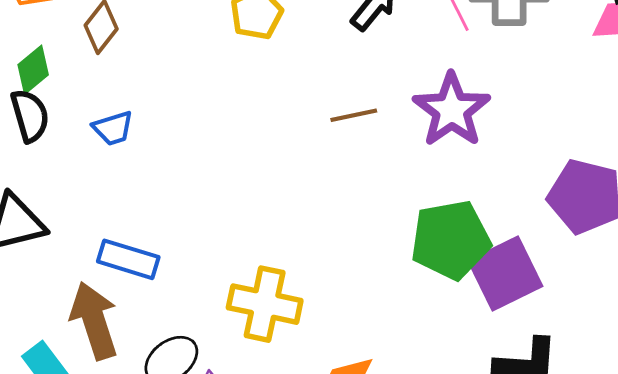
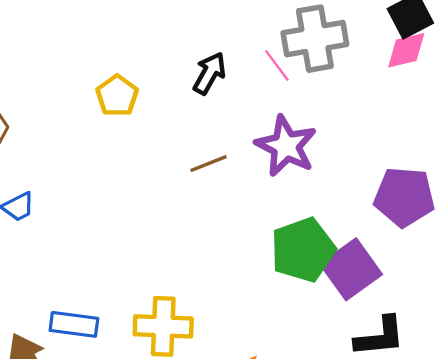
blue rectangle: (128, 259) -> (74, 324), moved

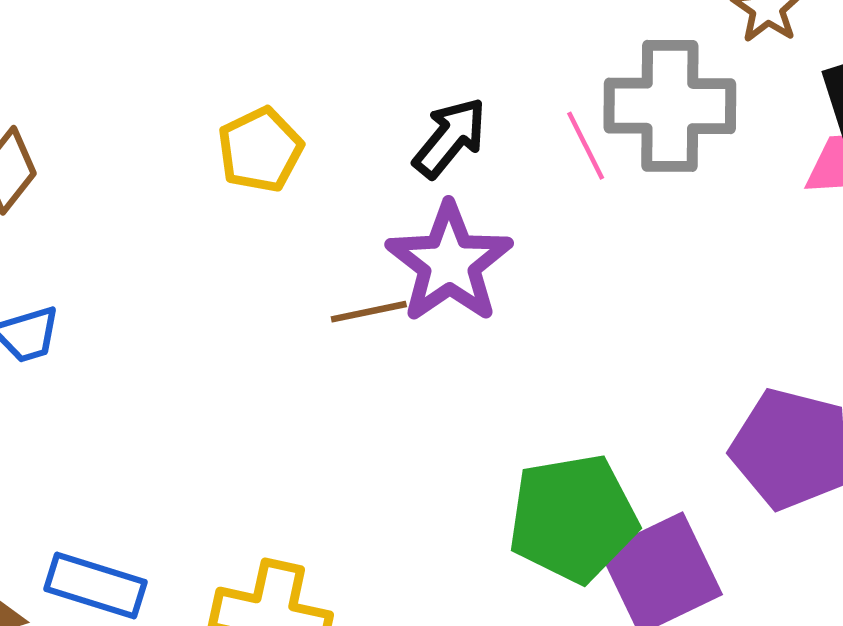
purple star: (286, 146) -> (449, 263), moved
brown line: (209, 164) -> (369, 312), moved

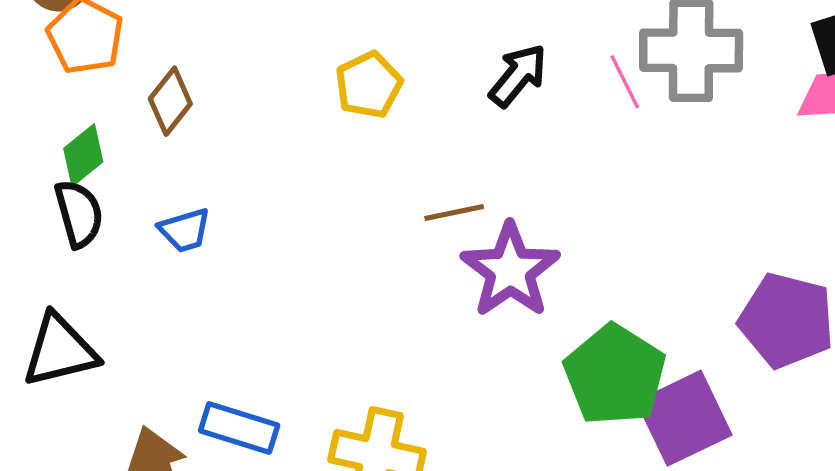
purple star: (449, 263) -> (510, 270), moved
green pentagon: (573, 518) -> (615, 375), turned -30

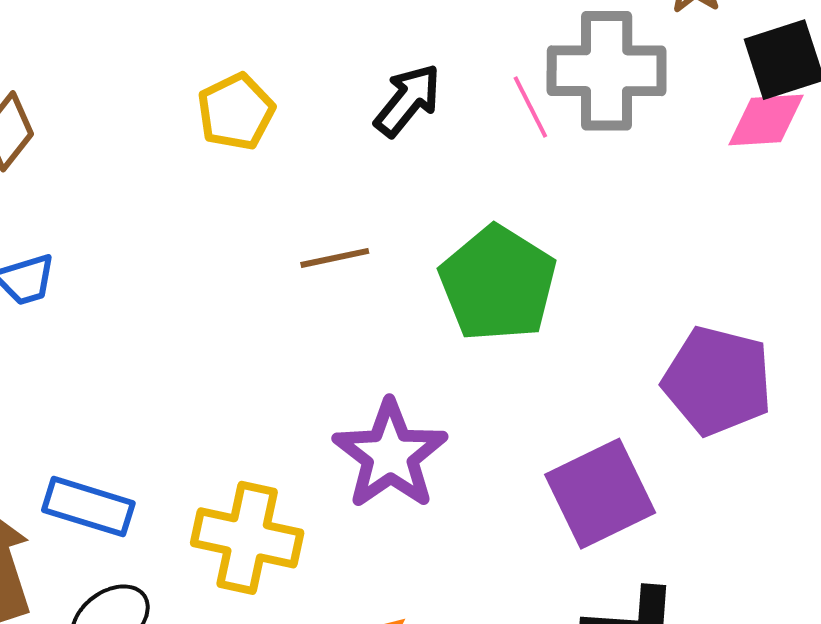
purple star: (510, 270) -> (390, 455), moved
green pentagon: (615, 375) -> (498, 284), moved

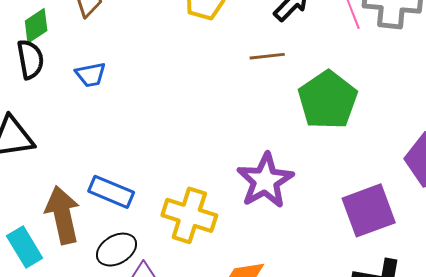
brown line: (335, 258) -> (267, 56), moved

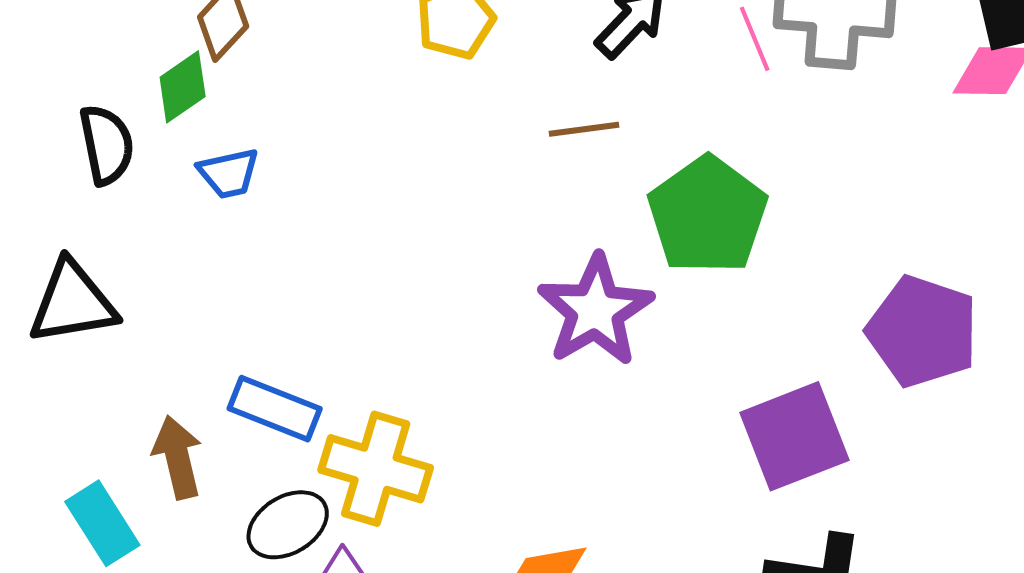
green diamond: (36, 26) -> (183, 87), moved
purple star: (265, 181) -> (595, 310), moved
brown arrow: (63, 215) -> (178, 457), size x0.7
yellow cross: (189, 215) -> (376, 469), moved

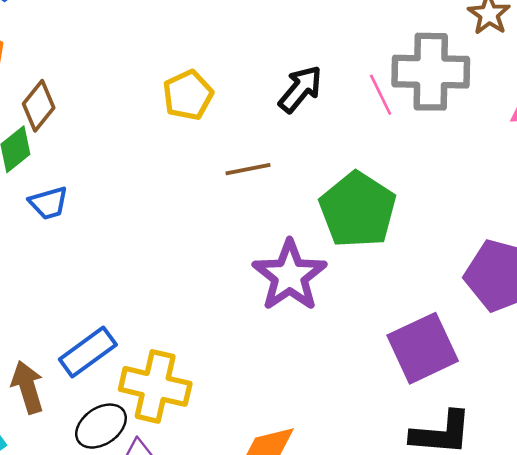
brown line: (584, 129) -> (248, 169), moved
blue rectangle: (275, 409) -> (88, 352), turned -54

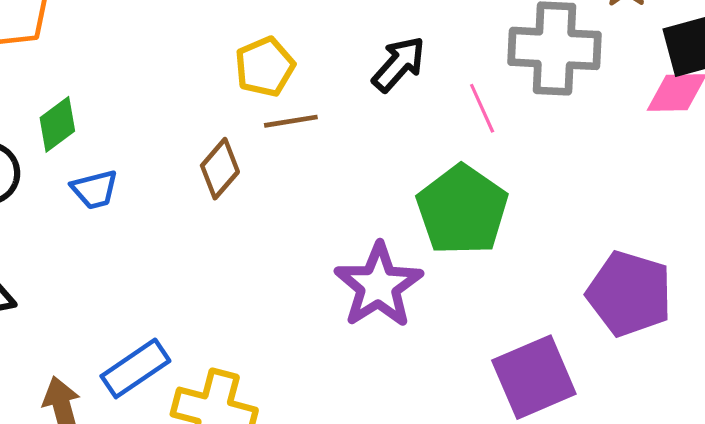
pink line: (381, 95) -> (482, 108), moved
brown diamond: (39, 106) -> (220, 169), moved
brown line: (248, 169) -> (291, 121), moved

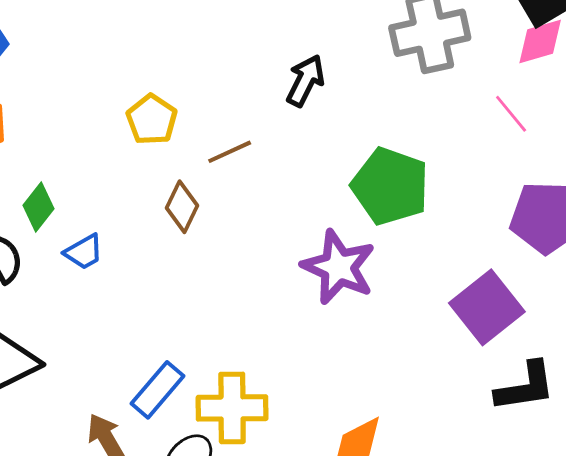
yellow pentagon: (265, 67) -> (152, 120), moved
pink line: (482, 108) -> (511, 114), moved

